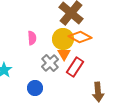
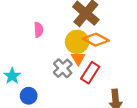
pink semicircle: (32, 38) -> (39, 30), moved
blue circle: (35, 88) -> (29, 96), moved

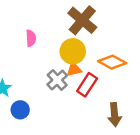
orange diamond: (96, 40) -> (112, 62), moved
orange triangle: (78, 58) -> (74, 69), turned 48

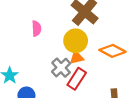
red rectangle: (87, 85) -> (77, 79), moved

